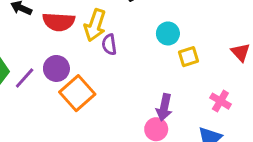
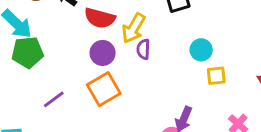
purple circle: (56, 68) -> (103, 53), moved
purple line: (25, 78) -> (54, 99), moved

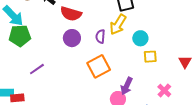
yellow arrow: (134, 28) -> (118, 24), moved
orange square: (104, 89) -> (99, 66), moved

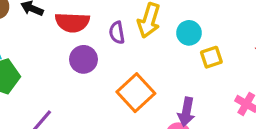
purple semicircle: (100, 36) -> (117, 33), moved

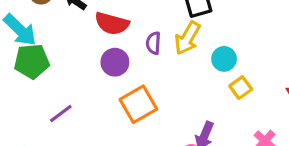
yellow square: (211, 57) -> (241, 88), turned -30
orange square: (136, 93) -> (138, 104), moved

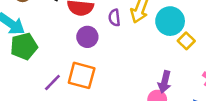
cyan circle: (224, 59) -> (170, 21), size x1.5
orange square: (138, 104) -> (82, 75), moved, turned -36

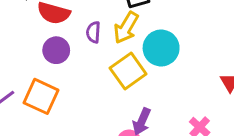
yellow square: (186, 41) -> (128, 71), moved, size x1.6

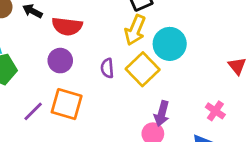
purple semicircle: (93, 32) -> (107, 68), moved
purple circle: (56, 50) -> (60, 61), moved

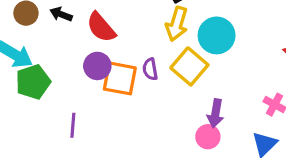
red semicircle: (67, 26) -> (101, 27), turned 48
orange square: (67, 104) -> (120, 78), moved
purple line: (33, 111) -> (73, 125), turned -35

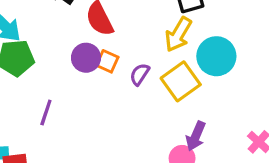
purple semicircle: (150, 69) -> (140, 74), turned 30
orange square: (120, 78) -> (107, 61), moved, size x0.6

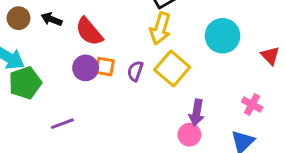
cyan circle: (216, 56) -> (223, 36), moved
purple line: (46, 113) -> (62, 124), turned 65

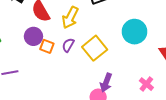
yellow arrow: (160, 29) -> (70, 18), moved
orange square: (105, 67) -> (47, 46), moved

